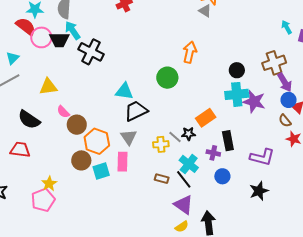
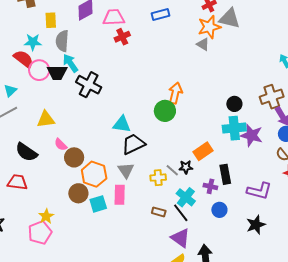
orange arrow: (190, 52) -> (175, 93), moved

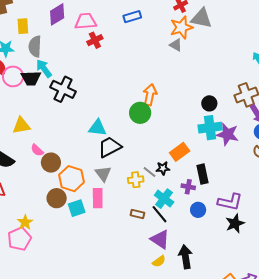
purple L-shape: (259, 191) -> (230, 202), moved

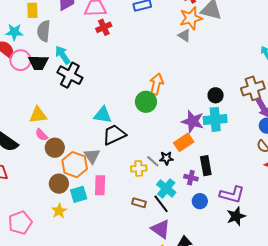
cyan arrow: (44, 68) -> (63, 55), moved
yellow triangle: (21, 126) -> (38, 115), moved
purple star: (227, 134) -> (193, 121), moved
gray triangle: (103, 174) -> (92, 156), moved
yellow star: (25, 222) -> (59, 211), moved

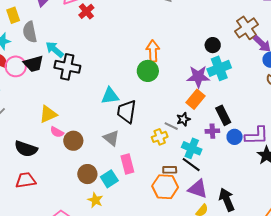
black trapezoid: (114, 135) -> (127, 112), turned -40
orange hexagon: (75, 165) -> (165, 187), moved
blue circle: (200, 201) -> (235, 137), moved

